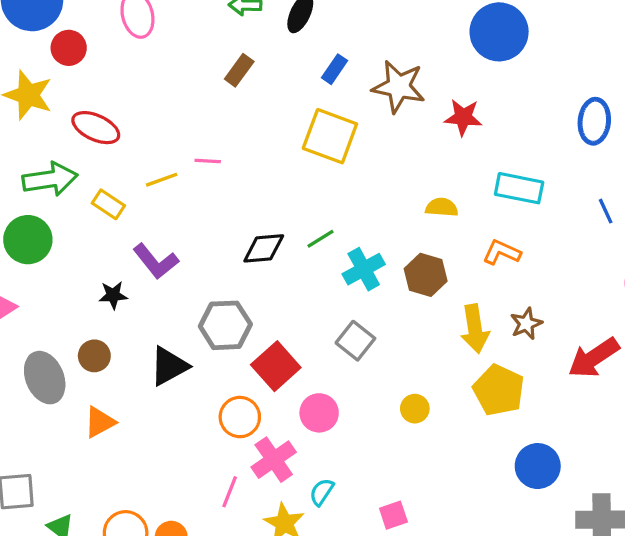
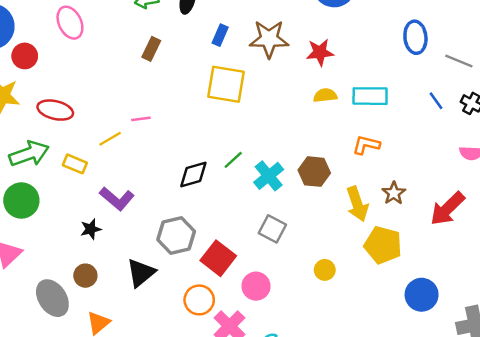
yellow semicircle: (442, 207) -> (325, 95), moved

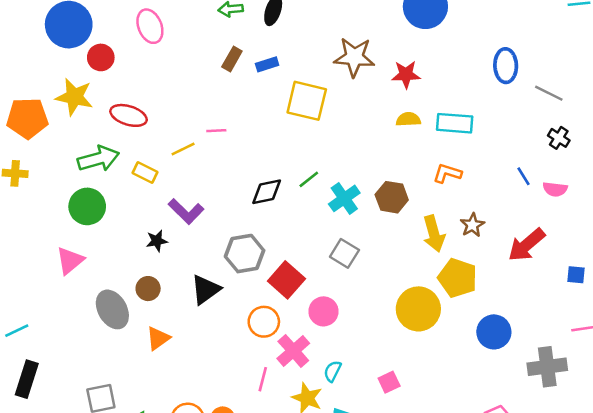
blue rectangle: (220, 35) -> (267, 64), moved, turned 45
blue line: (436, 101) -> (524, 176), moved
yellow circle: (325, 270) -> (418, 309), moved, size x2.0

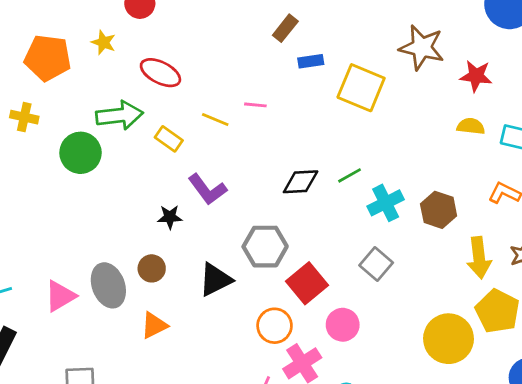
blue rectangle: (267, 64) -> (311, 61), moved
yellow star: (74, 97) -> (104, 42), size x0.6
yellow line: (183, 149) -> (215, 120), turned 40
green circle: (87, 206) -> (80, 153), moved
pink triangle: (70, 261) -> (60, 296), moved

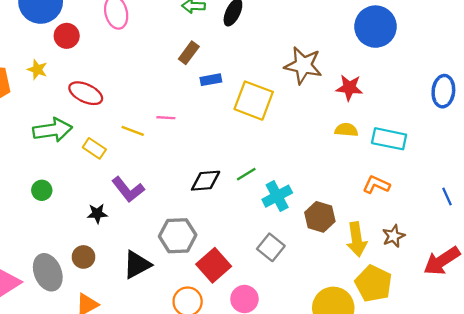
green circle: (80, 153) -> (42, 190), moved, size x0.6
brown hexagon: (439, 210) -> (320, 217), moved

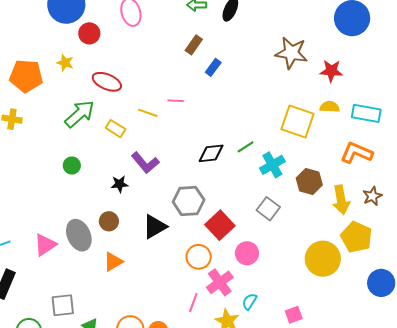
blue rectangle: (211, 80) -> (213, 67), turned -42
yellow square: (254, 101) -> (298, 122), moved
green arrow: (53, 130) -> (80, 114), turned -32
orange L-shape: (376, 185) -> (356, 153), size x1.4

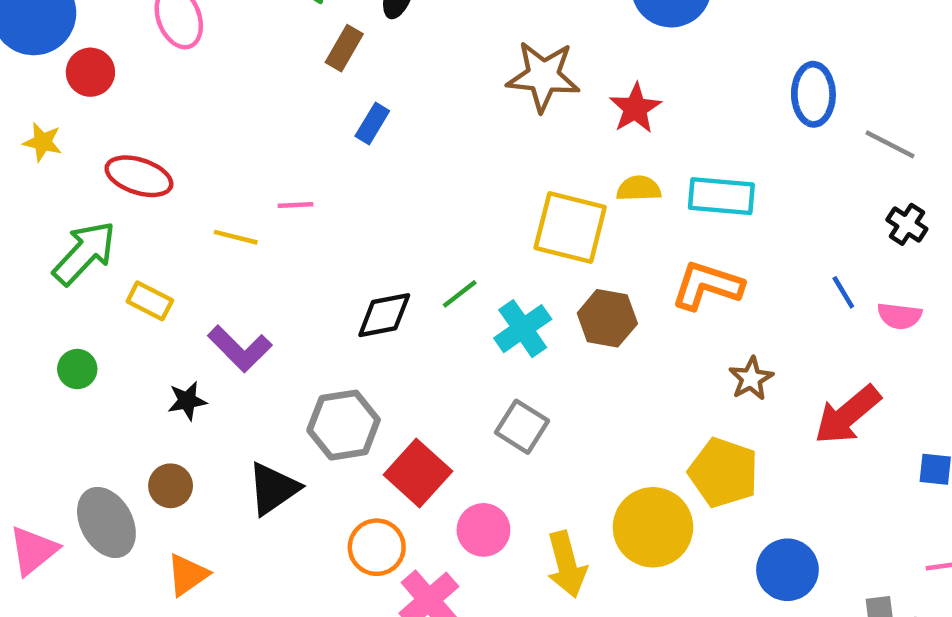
brown rectangle: (194, 45) -> (344, 48), moved
red star: (331, 71) -> (635, 108), turned -30
yellow rectangle: (116, 129) -> (150, 301), moved
brown hexagon: (309, 182) -> (607, 318), moved
yellow arrow: (341, 200) -> (567, 564), moved

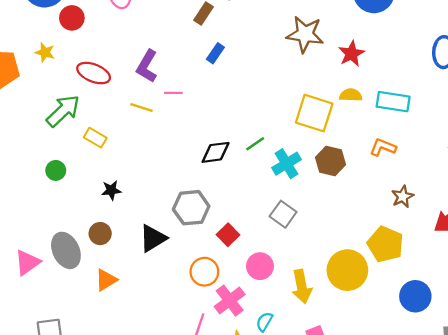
orange L-shape: (707, 286) -> (383, 147), size x0.7
purple L-shape: (240, 349) -> (147, 66), moved, turned 72
red square: (418, 473) -> (228, 235), size x0.7

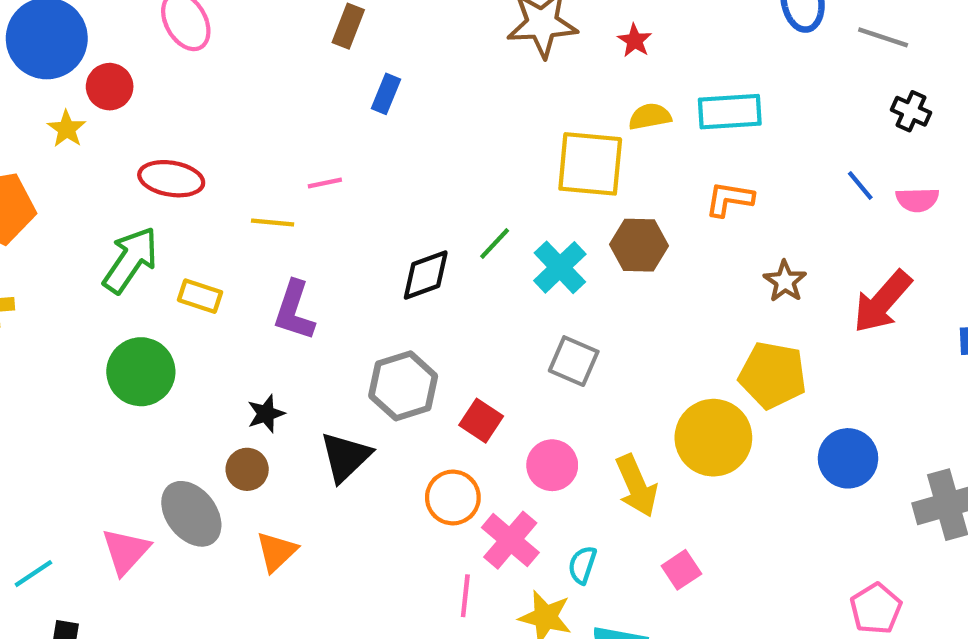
yellow star: (45, 52) -> (67, 129), moved, turned 30
red star: (351, 54) -> (635, 41), size x0.7
purple L-shape: (147, 66) -> (294, 311), moved
green circle: (56, 170) -> (141, 372), size x1.8
black star: (111, 190) -> (266, 414), moved

